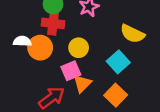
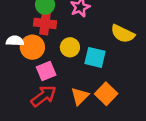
cyan square: (118, 62) -> (95, 57), moved, turned -35
pink square: (71, 71) -> (46, 71), moved
orange triangle: (82, 84) -> (80, 96), moved

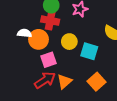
orange triangle: (80, 96) -> (64, 81), moved

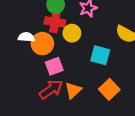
yellow circle: (69, 42) -> (72, 33), moved

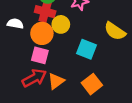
orange circle: (42, 44) -> (42, 33), moved
pink square: (54, 66) -> (40, 55), turned 30

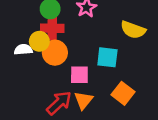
yellow circle: (61, 24) -> (39, 41), moved
pink square: (40, 55) -> (79, 75), moved

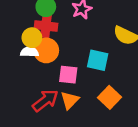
white semicircle: (23, 50) -> (29, 52), moved

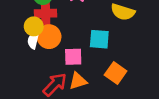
white semicircle: (29, 52) -> (33, 40), turned -70
orange triangle: (70, 100) -> (78, 81), turned 36

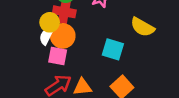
pink square: (73, 57) -> (58, 56), moved

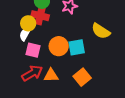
orange circle: (63, 36) -> (59, 46), moved
cyan square: (113, 49) -> (77, 47), turned -30

